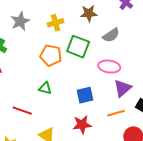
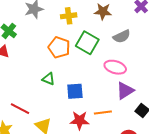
blue square: (85, 95) -> (75, 91), moved
red line: (22, 111) -> (20, 109), moved
orange line: (116, 113) -> (103, 113), moved

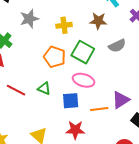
pink ellipse: (115, 67) -> (84, 80), moved
red line: (20, 109) -> (16, 90), moved
orange line: (103, 113) -> (99, 109), moved

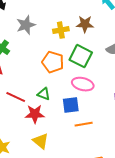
brown star: (98, 21) -> (85, 24), moved
orange line: (99, 109) -> (84, 124), moved
red star: (75, 130) -> (35, 114), moved

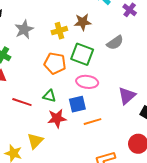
red star: (35, 114) -> (57, 118), moved
yellow triangle: (41, 141) -> (35, 141), moved, turned 42

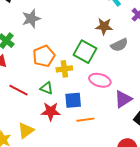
brown star: (83, 22) -> (104, 26), moved
yellow cross: (59, 31) -> (64, 69), moved
orange pentagon: (55, 63) -> (44, 56), moved, turned 30
pink ellipse: (87, 82) -> (100, 80), moved

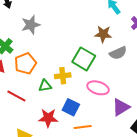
orange pentagon: (44, 56) -> (25, 63), moved
green triangle: (47, 88) -> (45, 86), moved, turned -32
blue square: (73, 100) -> (71, 107), turned 30

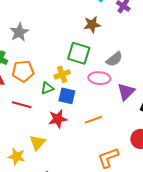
gray semicircle: (118, 53) -> (114, 59), moved
orange pentagon: (25, 63) -> (23, 71), turned 30
blue square: (71, 107) -> (67, 96), moved

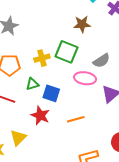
yellow cross: (62, 74) -> (42, 58), moved
red star: (58, 119) -> (40, 115), turned 30

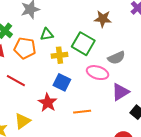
yellow cross: (42, 58) -> (59, 55), moved
green triangle: (32, 84) -> (47, 34), moved

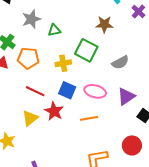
green triangle: (47, 34) -> (54, 30), moved
pink ellipse: (98, 73) -> (95, 91), moved
red line: (16, 81) -> (35, 91), moved
yellow triangle: (22, 121) -> (30, 118), moved

